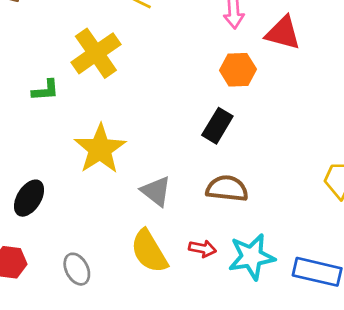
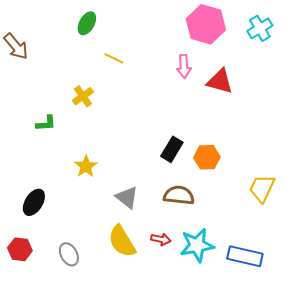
yellow cross: (96, 53) -> (83, 96), size x0.6
orange hexagon: (238, 70) -> (207, 157), moved
yellow star: (100, 149) -> (86, 166), size x0.6

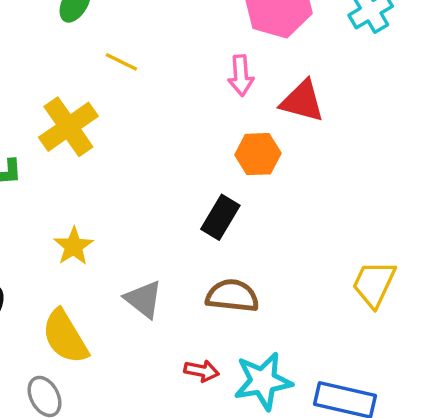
yellow cross: (83, 96) -> (68, 127), size x1.6
orange hexagon: (207, 157) -> (258, 154), moved
yellow semicircle: (122, 241) -> (65, 337), moved

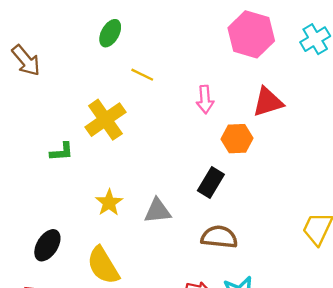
pink arrow: (241, 76) -> (205, 100), moved
red triangle: (302, 101) -> (268, 102), turned -32
gray triangle: (144, 299) -> (158, 211), moved, turned -44

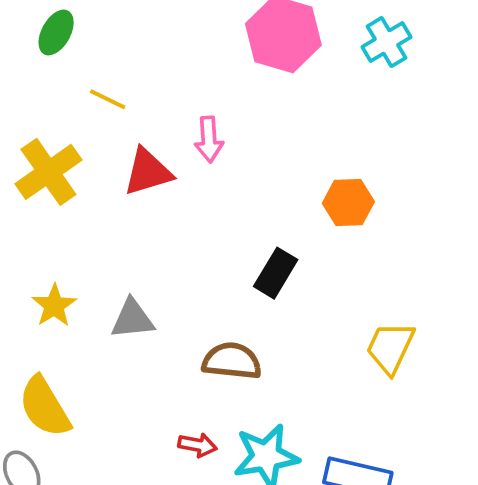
red triangle: (268, 102) -> (148, 172), moved
orange hexagon: (237, 139) -> (348, 202), moved
black rectangle: (211, 182) -> (276, 273), moved

